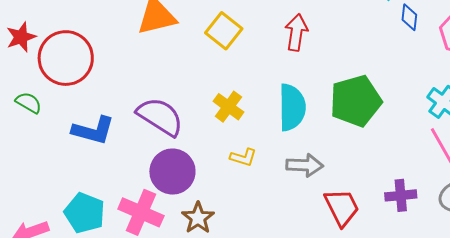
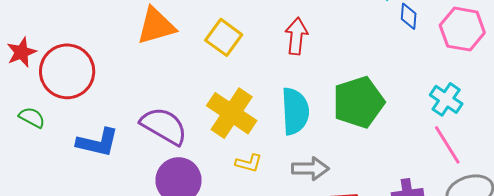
yellow cross: (228, 107) -> (232, 113), size x1.6

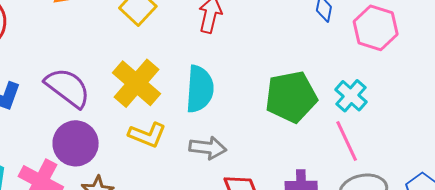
green pentagon: (358, 102) -> (291, 97), moved
yellow L-shape: (249, 163) -> (147, 135), size x1.4

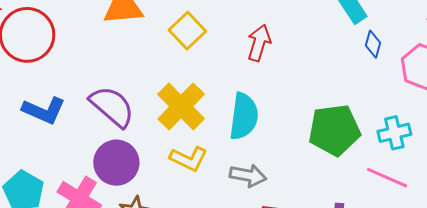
cyan cross: (351, 96) -> (394, 133), turned 32
pink line: (347, 141) -> (387, 178), turned -45

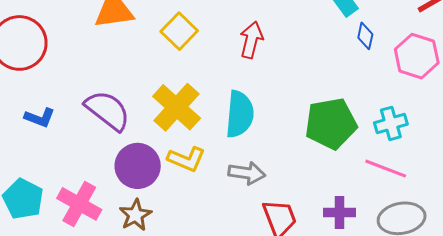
blue L-shape: (44, 110) -> (40, 118), size x0.7
purple circle: (116, 163) -> (138, 166), moved

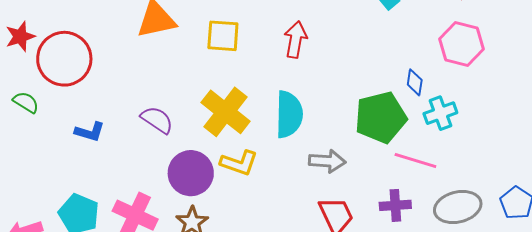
yellow square: (179, 31) -> (223, 36), turned -36
blue diamond: (365, 36) -> (415, 82), moved
purple semicircle: (108, 110) -> (157, 120), size x0.7
pink line: (386, 169) -> (415, 161), moved
gray arrow: (247, 173) -> (327, 161), moved

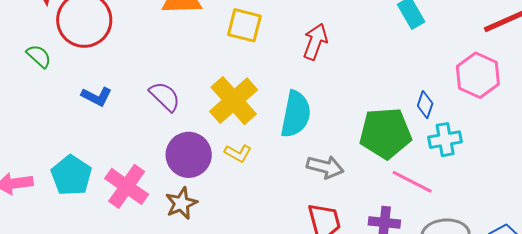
yellow L-shape: (239, 163) -> (238, 153), size x0.7

